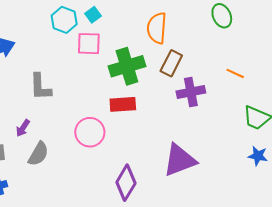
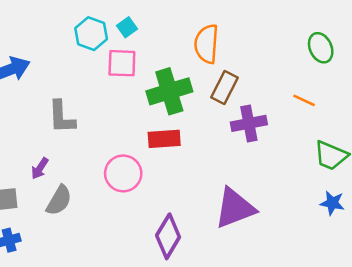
green ellipse: (222, 16) -> (321, 48), moved

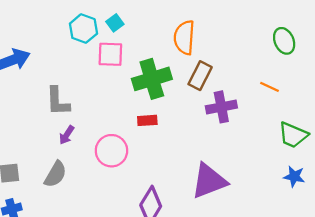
red rectangle: (164, 139) -> (147, 120), size x0.7
purple arrow: (40, 168) -> (67, 135), moved

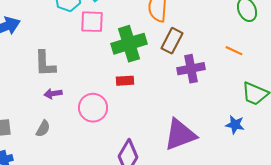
purple arrow: (67, 135) -> (53, 94), turned 48
gray semicircle: (55, 174) -> (43, 129), size x0.7
blue star: (294, 176) -> (235, 125), moved

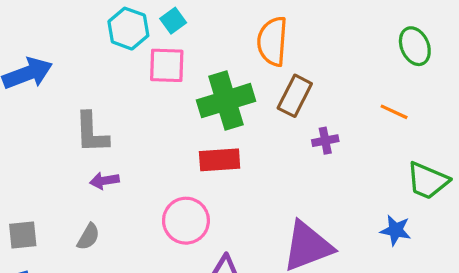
purple cross: (191, 69) -> (325, 141), size x0.6
red rectangle: (125, 81) -> (220, 160), size x1.4
pink circle: (93, 108) -> (186, 221), moved

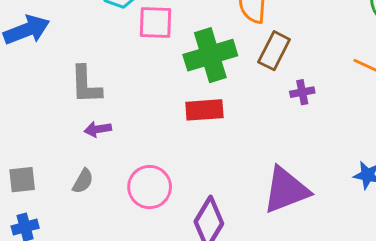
pink circle: (186, 221) -> (150, 187), moved

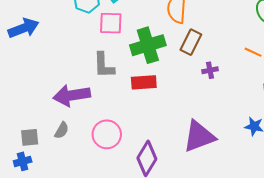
gray L-shape: (86, 85) -> (104, 65), moved
purple arrow: (98, 129) -> (72, 95), size x2.0
gray square: (22, 180) -> (30, 137), moved

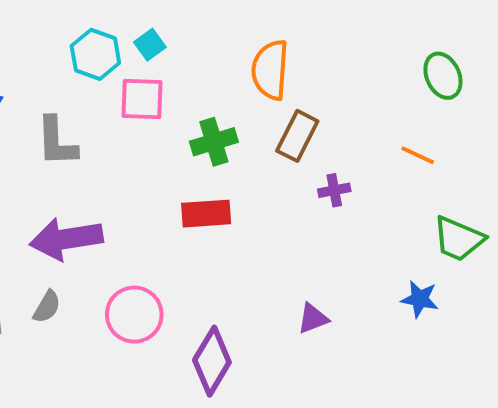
green cross: (148, 45) -> (214, 142), size x0.7
gray L-shape: (104, 65) -> (57, 142), moved
purple triangle: (199, 136) -> (313, 318), size x0.5

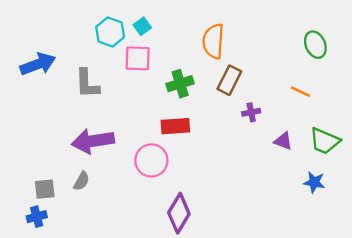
blue star: (420, 299) -> (314, 182), moved
pink circle: (134, 315) -> (151, 160), moved
purple triangle: (313, 318) -> (283, 141), moved, turned 42

